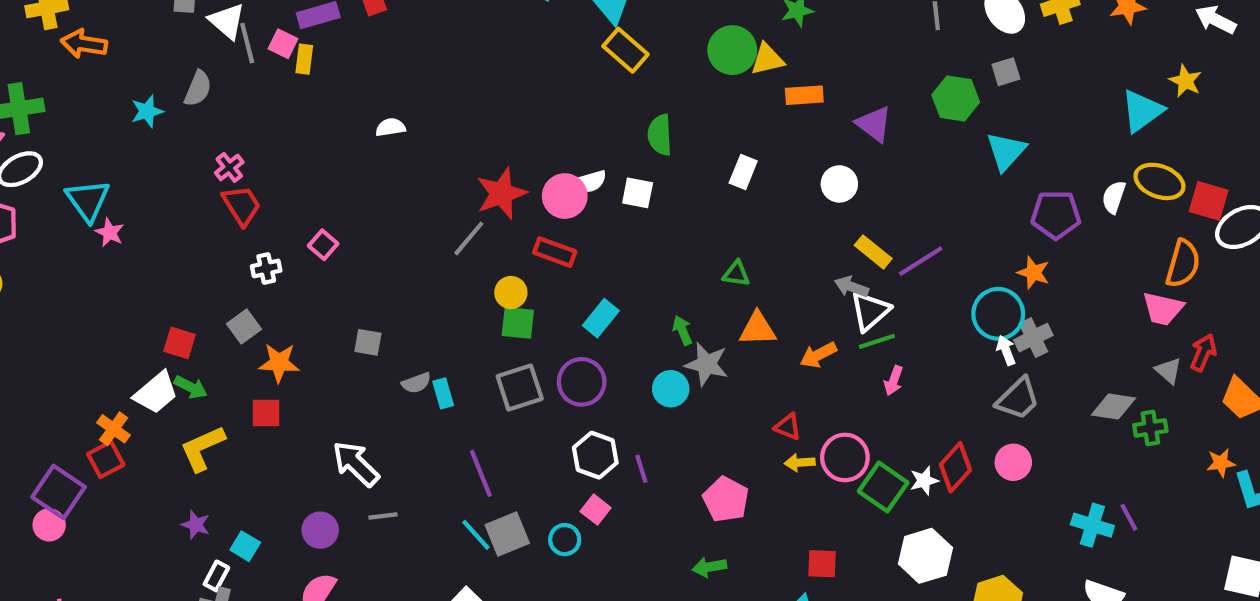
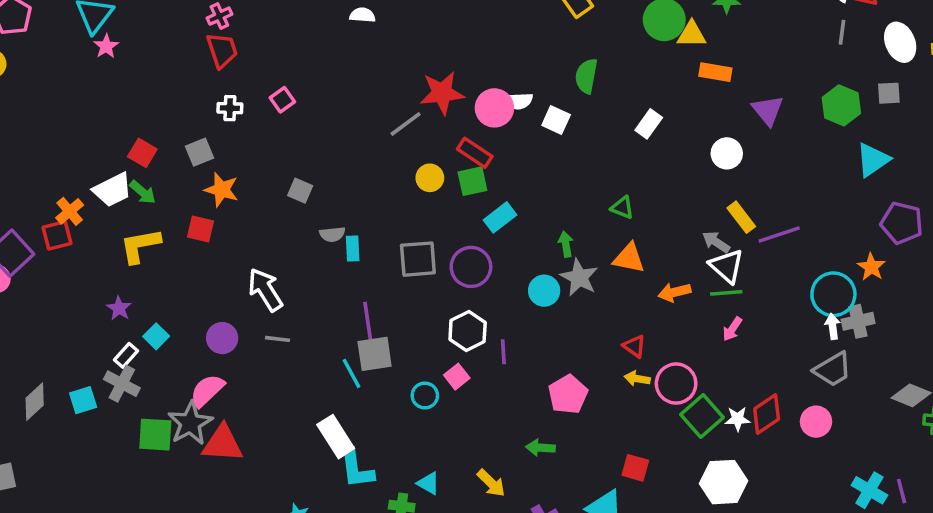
white triangle: (870, 311) -> (727, 266), turned -51
green square: (518, 323) -> (472, 181), moved, turned -32
gray square: (507, 534) -> (375, 354), moved

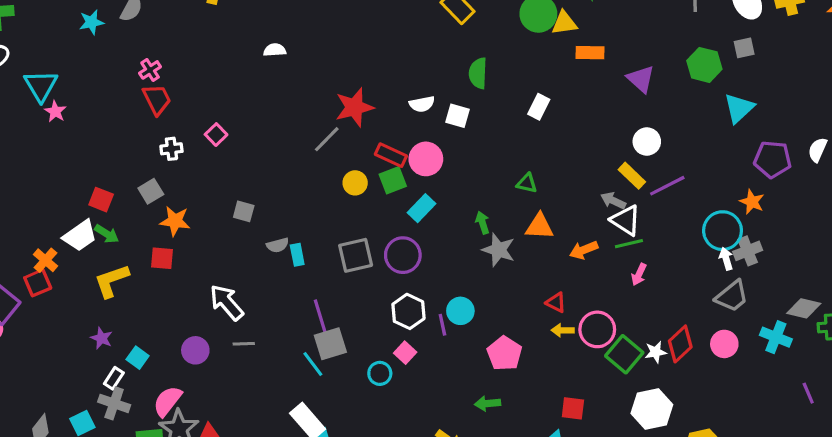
pink circle: (494, 108) -> (426, 159), moved
white circle: (727, 153) -> (647, 142), moved
cyan circle: (544, 291) -> (460, 311), moved
pink semicircle: (207, 390) -> (167, 401), moved
cyan cross: (869, 490) -> (776, 337), moved

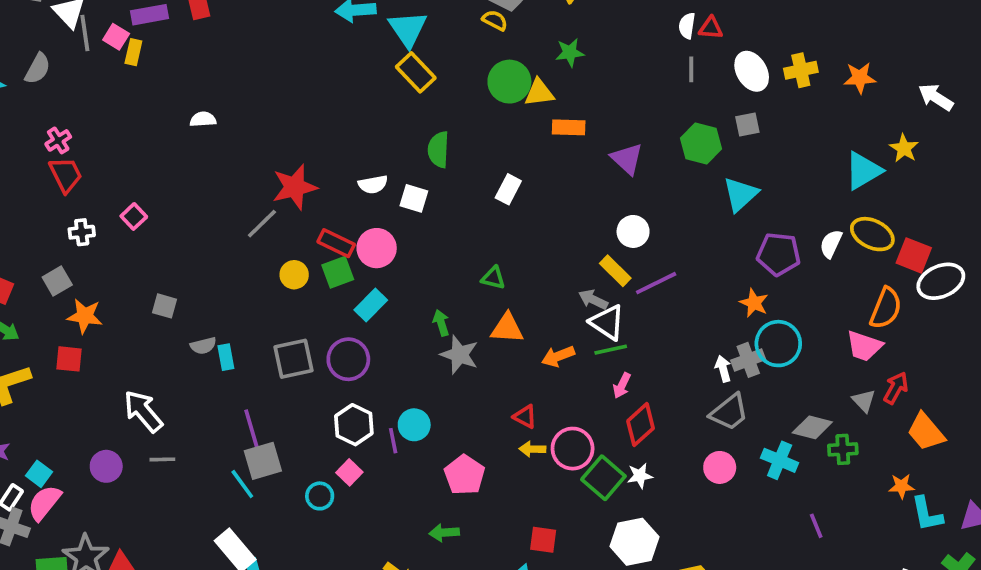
cyan circle: (723, 231) -> (778, 344), moved
red diamond: (680, 344) -> (641, 425), moved
pink semicircle: (167, 401) -> (44, 503), moved

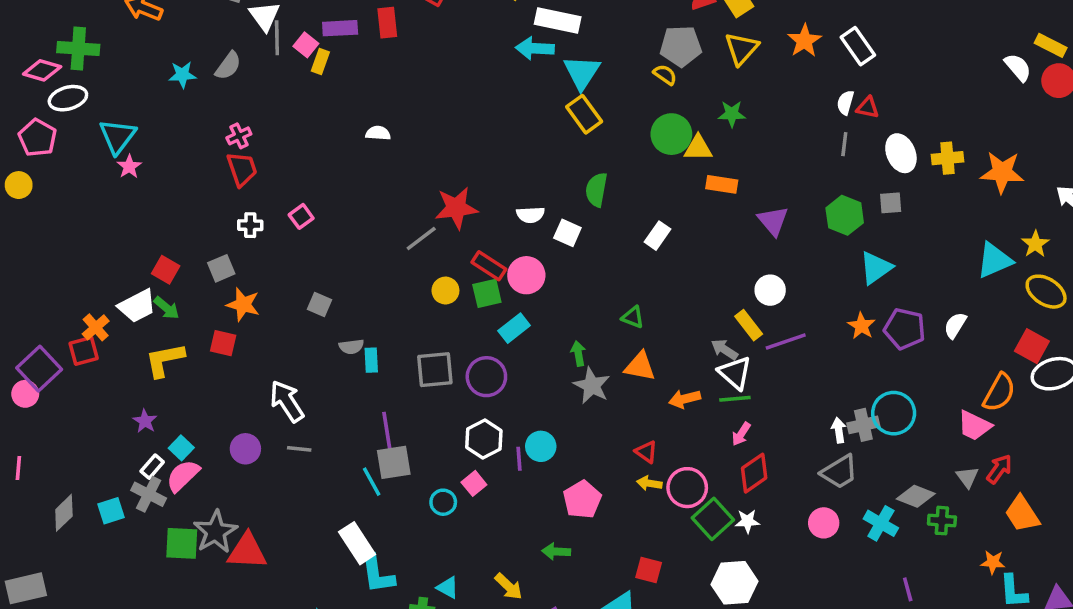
orange star: (860, 78) -> (1002, 172), size x1.4
yellow ellipse: (872, 234) -> (1046, 292), moved
orange star: (754, 303) -> (861, 326), moved

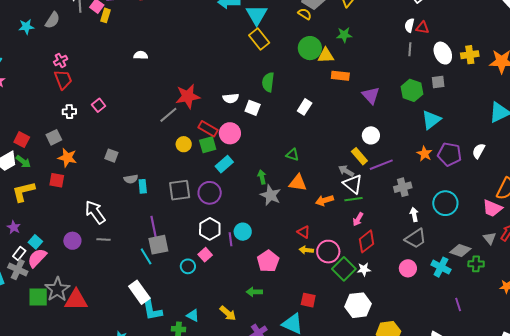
gray cross: (863, 425) -> (403, 187), moved

